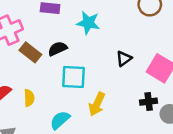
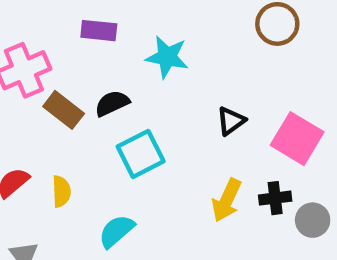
cyan square: (73, 77) -> (141, 154), turned -30
yellow arrow: (97, 104) -> (227, 200), moved

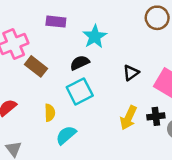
cyan star: (167, 57) -> (95, 37), turned 30
black semicircle: (112, 103) -> (80, 63), moved
yellow semicircle: (61, 191) -> (50, 113), moved

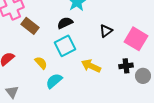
yellow semicircle: (50, 113) -> (41, 63), turned -40
yellow arrow: (128, 118) -> (91, 66), moved, turned 90

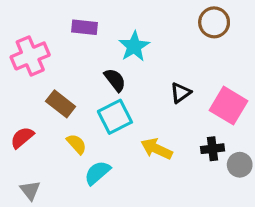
black semicircle: (65, 23) -> (115, 80), turned 77
brown rectangle: (30, 26) -> (61, 104), moved

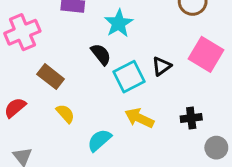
pink square: (228, 106) -> (206, 54), moved
cyan square: (115, 117) -> (129, 77), moved
gray circle: (240, 165) -> (216, 148), moved
cyan semicircle: (97, 173) -> (99, 140), moved

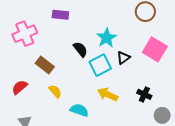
cyan star: (119, 23) -> (107, 38), moved
black cross: (191, 118) -> (144, 94), turned 32
cyan semicircle: (99, 140) -> (79, 110), turned 60

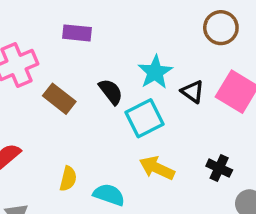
black triangle: (123, 58) -> (192, 92), moved, turned -48
brown rectangle: (45, 65) -> (59, 99), moved
yellow semicircle: (55, 91) -> (68, 179), moved, turned 56

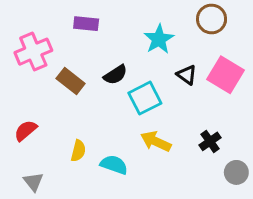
cyan star: (155, 72) -> (159, 39), moved
black semicircle: (111, 92) -> (115, 75), turned 95
black cross: (219, 168) -> (210, 141), turned 30

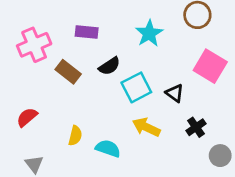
purple rectangle: (86, 24) -> (87, 32), moved
black triangle: (187, 75) -> (175, 93), moved

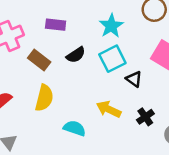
cyan square: (136, 87) -> (112, 59), moved
black cross: (196, 127) -> (145, 117), moved
yellow semicircle: (75, 136) -> (44, 98), moved, size x1.5

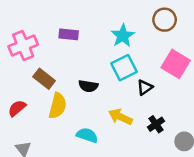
black semicircle: (76, 55) -> (88, 86), moved, turned 42
brown rectangle: (39, 60) -> (44, 79), moved
black triangle: (134, 79) -> (145, 87), turned 49

